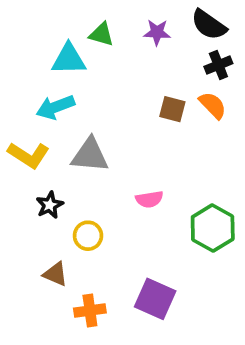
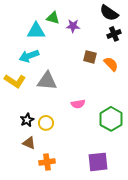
purple star: (157, 32) -> (73, 26), moved
orange semicircle: (213, 105) -> (111, 64), moved
black star: (50, 205) -> (27, 120), moved
purple square: (155, 299) -> (98, 162), moved, turned -30

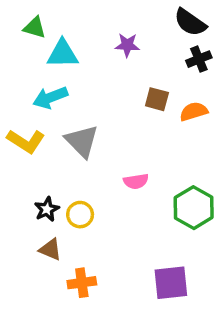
green triangle: (53, 18) -> (35, 28), moved
orange semicircle: (111, 64) -> (194, 111), turned -63
gray triangle: (47, 81) -> (82, 141), turned 40

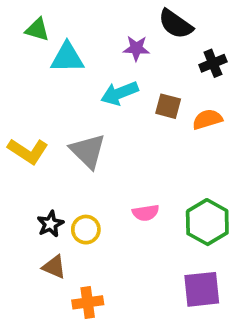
black semicircle: (190, 22) -> (176, 24), moved
cyan arrow: (50, 97) -> (120, 93), moved
pink semicircle: (136, 181) -> (146, 213), moved
purple square: (171, 283) -> (202, 289), moved

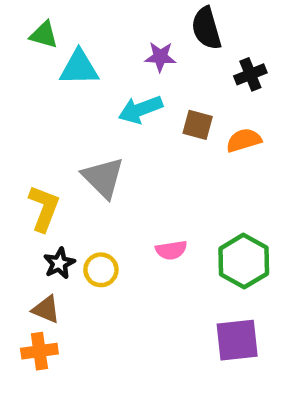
black semicircle: (176, 24) -> (206, 28), turned 39
yellow L-shape: (28, 151) -> (44, 208), moved, turned -102
brown triangle: (54, 267) -> (46, 309), moved
orange cross: (88, 302) -> (39, 351), moved

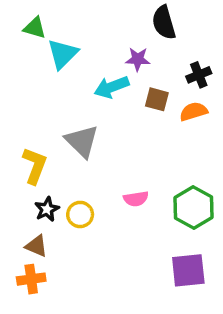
purple star: (160, 57) -> (138, 59), moved
cyan triangle: (79, 68) -> (63, 54), turned -44
black cross: (250, 74) -> (199, 75), moved

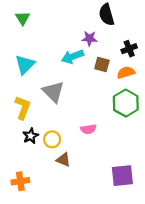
green triangle: (35, 28) -> (23, 18), turned 42
cyan triangle: (63, 54) -> (25, 65), moved
green hexagon: (194, 208) -> (126, 103), moved
brown triangle: (36, 246) -> (63, 160), moved

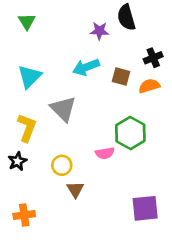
purple star: (89, 38) -> (99, 31), moved
green hexagon: (126, 103) -> (130, 133), moved
black star: (31, 136) -> (17, 161), moved
brown triangle: (63, 160) -> (75, 189), turned 35

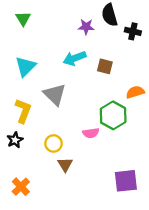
black cross: (153, 58) -> (133, 31), moved, turned 35
orange semicircle: (149, 86) -> (135, 92), moved
orange cross: (24, 215) -> (21, 187), turned -36

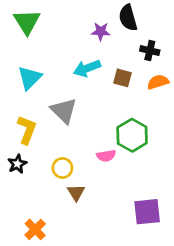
green triangle: (23, 19) -> (27, 22), size x1.5
black cross: (133, 31) -> (150, 51), moved
orange semicircle: (135, 92) -> (158, 82), moved
orange cross: (21, 187) -> (35, 229), moved

